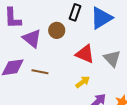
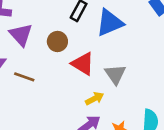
brown circle: (57, 30) -> (57, 41), moved
yellow arrow: (83, 82) -> (94, 98), moved

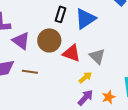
brown circle: (57, 41) -> (49, 40), size x1.5

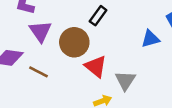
blue triangle: (85, 19) -> (150, 39), moved, size x0.7

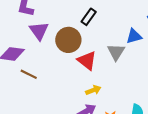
brown line: (38, 72) -> (29, 74), moved
gray triangle: (125, 81) -> (116, 52), moved

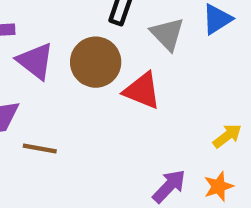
gray triangle: (116, 52) -> (167, 34), moved
yellow arrow: (93, 90) -> (227, 136), moved

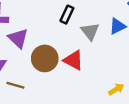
brown circle: (96, 62) -> (45, 58), moved

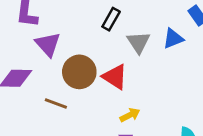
brown line: (15, 85) -> (56, 104), moved
yellow arrow: (116, 89) -> (130, 115), moved

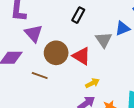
gray triangle: (138, 42) -> (104, 40), moved

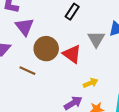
yellow arrow: (92, 83) -> (91, 83), moved

